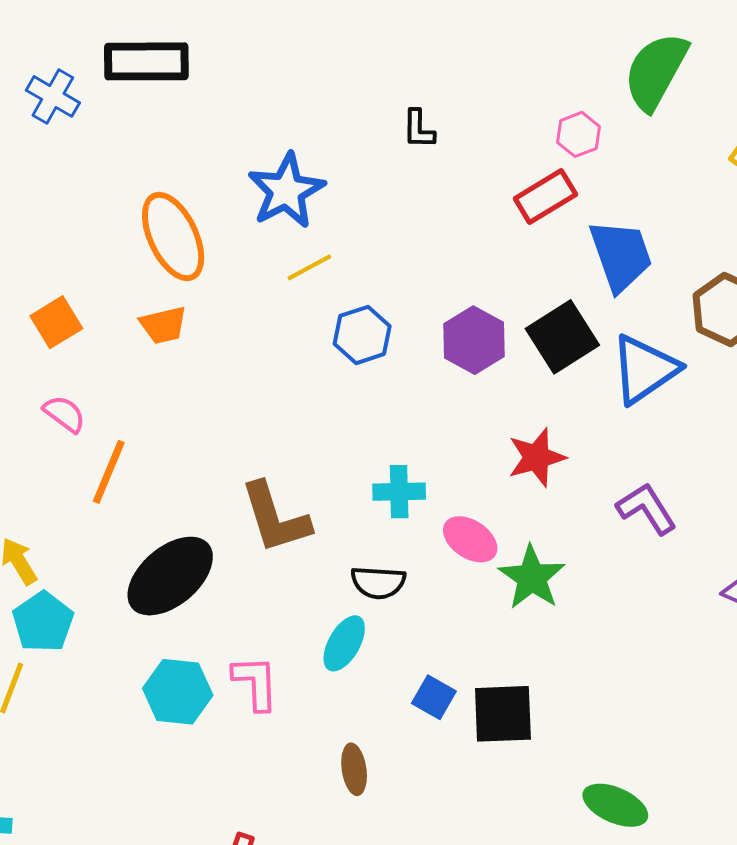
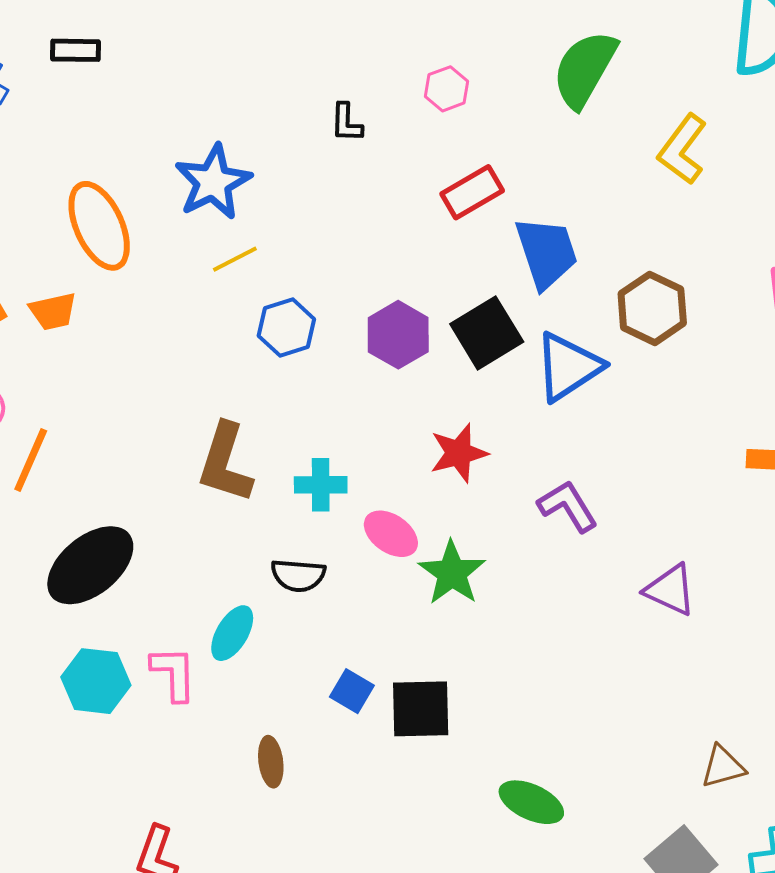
black rectangle: (146, 61) -> (75, 50), size x0.6
pink hexagon: (579, 134) -> (447, 89), moved
orange trapezoid: (163, 325) -> (53, 311), moved
brown L-shape: (275, 518) -> (225, 463), moved, turned 34
cyan ellipse: (344, 643) -> (232, 633), moved

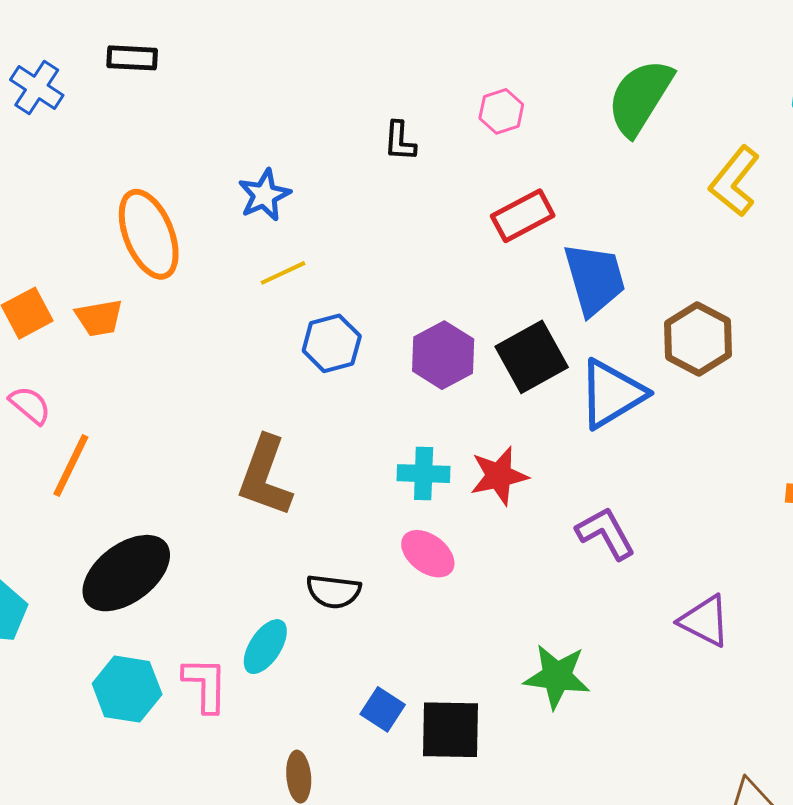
blue star: (213, 182) -> (264, 195), size x0.7
cyan cross: (321, 485) -> (424, 474), moved
green star: (452, 573) -> (557, 676), moved, turned -30

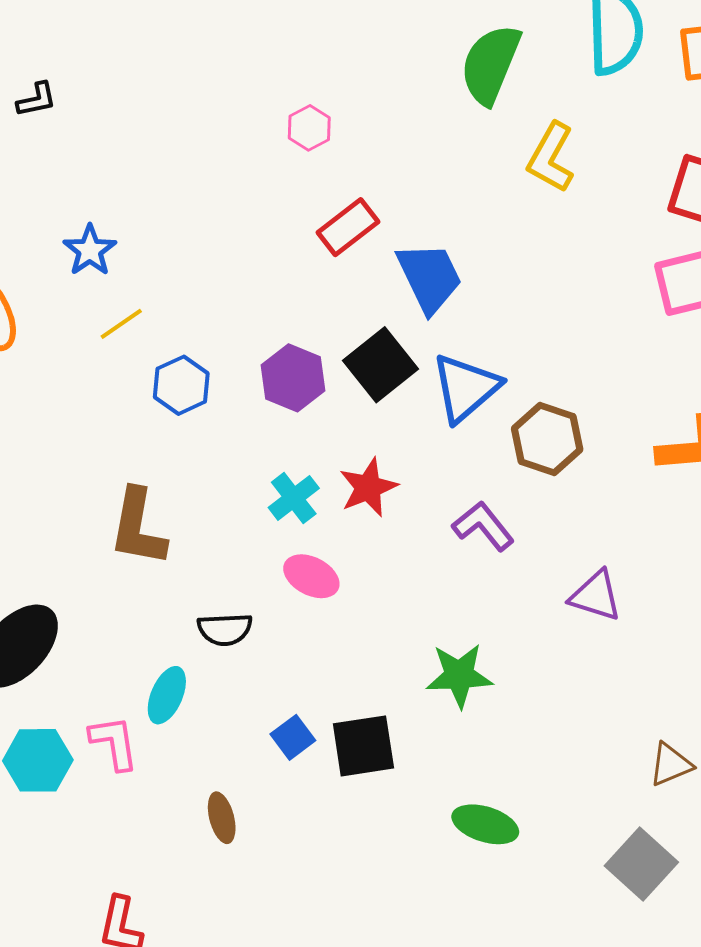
green semicircle: (640, 97) -> (490, 64), moved
black L-shape: (400, 141) -> (37, 100), moved, turned -96
brown hexagon: (698, 339) -> (547, 439), moved
cyan cross: (424, 474) -> (294, 498), turned -30
blue square: (383, 709) -> (293, 737), turned 30

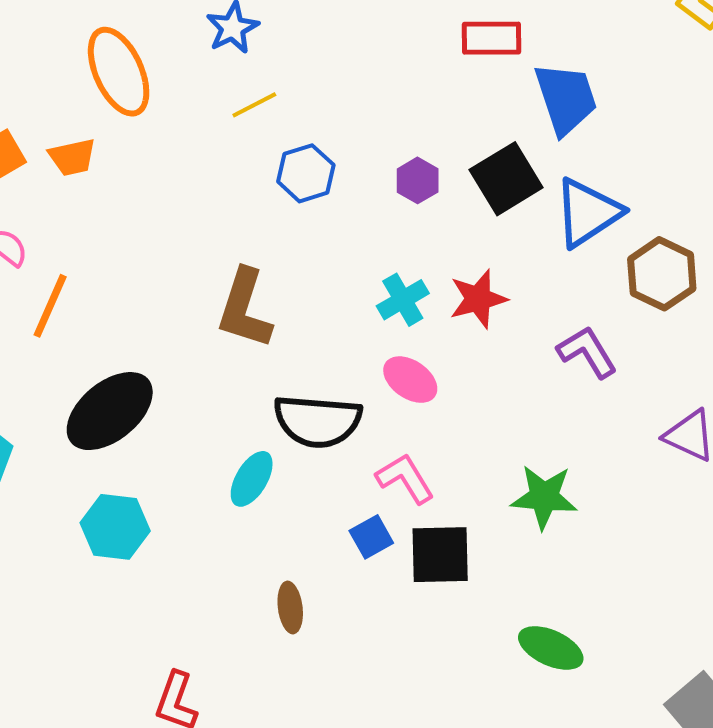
red rectangle: (348, 227) -> (492, 38), turned 30
purple hexagon: (293, 378) -> (418, 180), size x0.7
black semicircle: (225, 629) -> (318, 421), size x1.6
pink L-shape: (114, 743) -> (405, 478), moved, turned -30

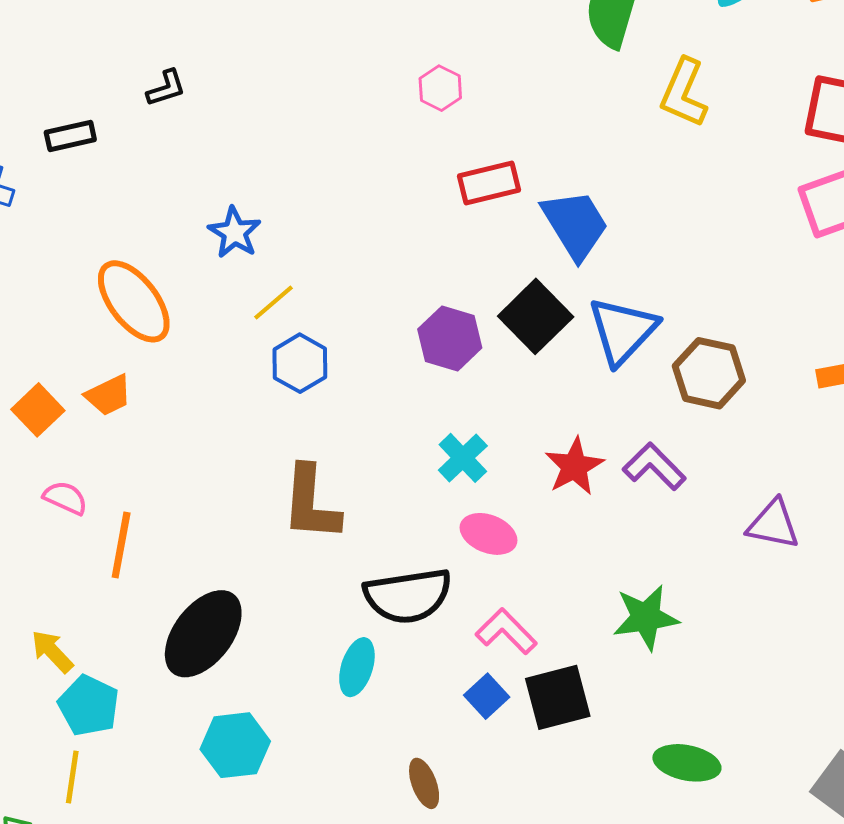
blue hexagon: (306, 173) -> (300, 363), moved
purple hexagon: (418, 180) -> (450, 339), size x1.4
red star: (478, 299) -> (574, 466), moved

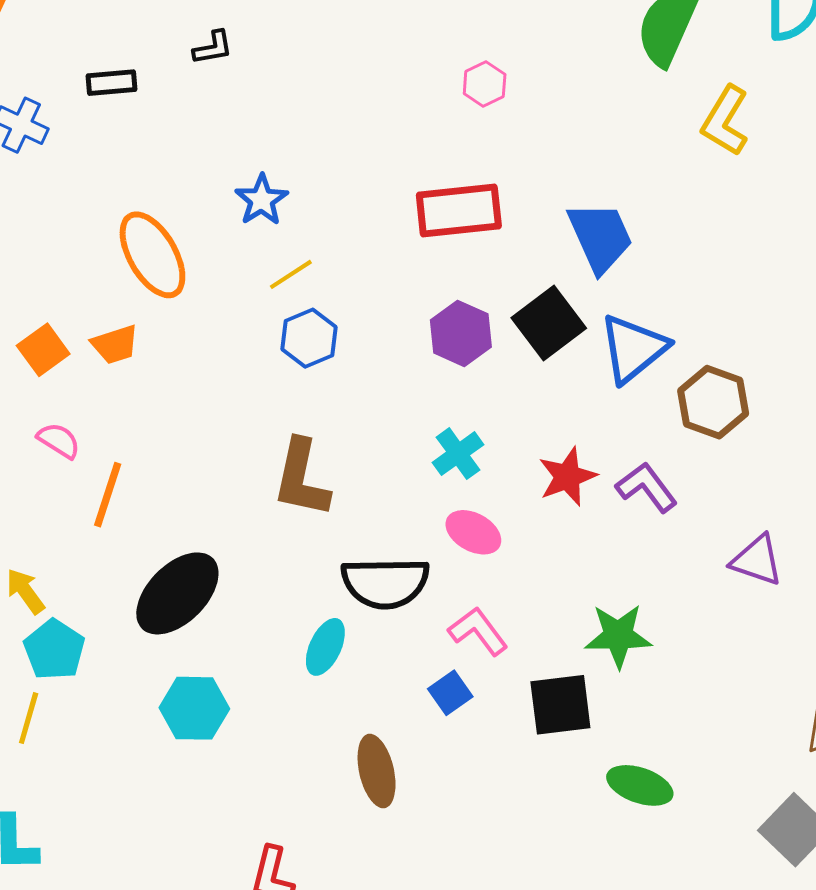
red rectangle: (489, 183) -> (459, 210), moved, size x1.4
black square: (558, 697) -> (560, 705), moved
brown ellipse: (424, 783) -> (377, 771), size x1.4

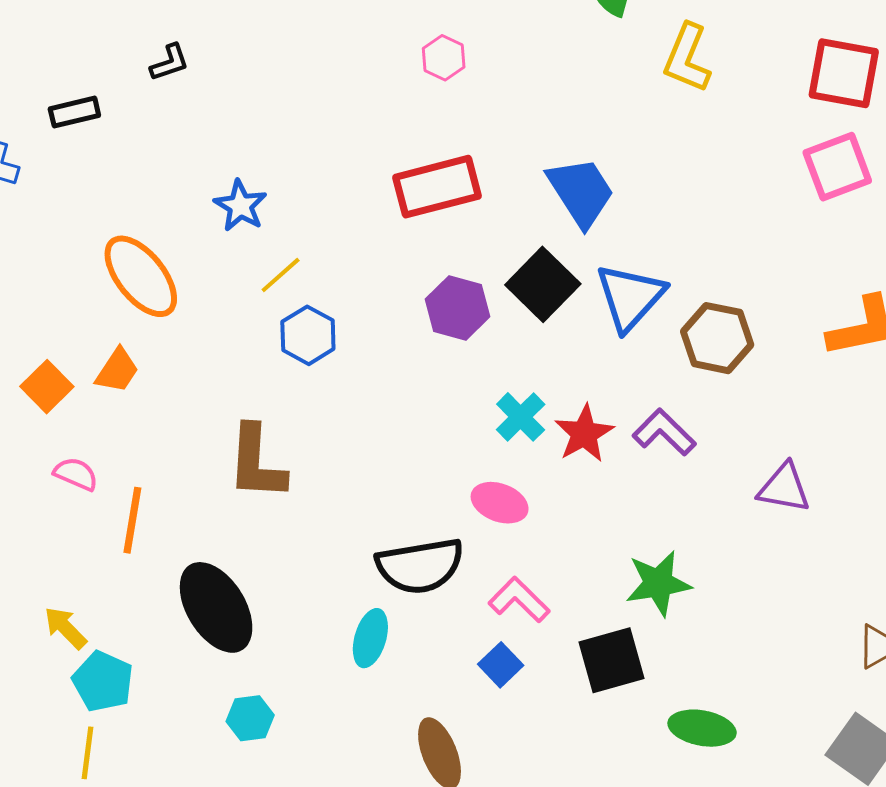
orange trapezoid: (115, 345) -> (117, 371), turned -30
cyan cross: (458, 454) -> (521, 417), moved
brown L-shape: (301, 478) -> (256, 463), moved
black ellipse: (177, 593) -> (216, 607), turned -68
cyan hexagon: (194, 708) -> (250, 718), size x0.7

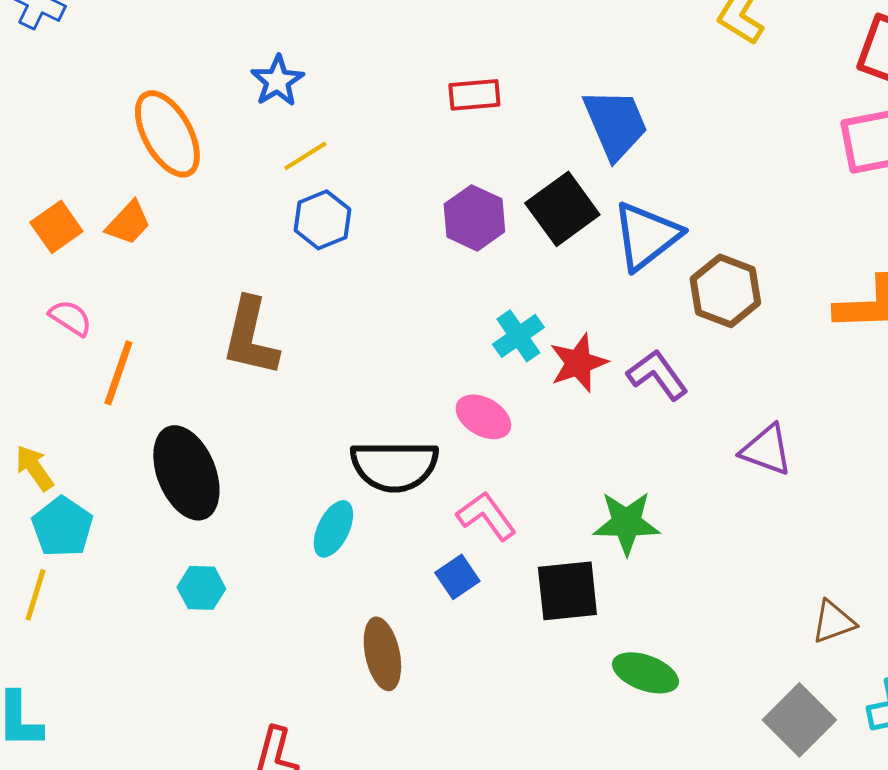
red rectangle: (437, 187) -> (474, 95), size x0.6

